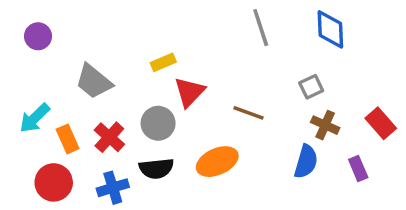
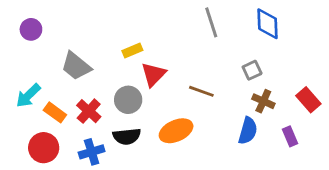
orange rectangle: (68, 139) -> (55, 112), turned -30

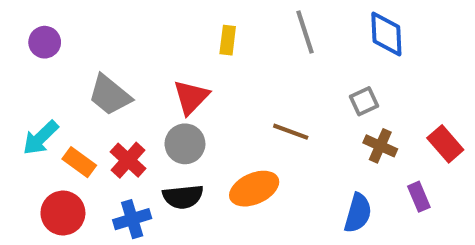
yellow rectangle: (132, 51) -> (228, 40), moved, turned -60
red triangle: (153, 74) -> (191, 97), moved
blue semicircle: (248, 131) -> (358, 213), moved

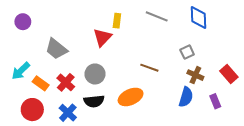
gray line: (305, 32) -> (157, 16), turned -50
red triangle: (191, 97) -> (102, 37), moved
blue semicircle: (358, 213) -> (186, 97), moved
blue cross: (132, 219) -> (68, 113), turned -30

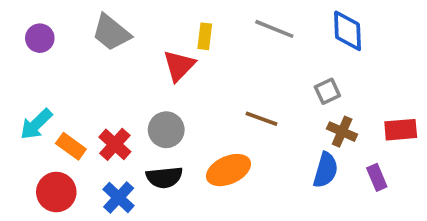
gray trapezoid: (56, 49) -> (111, 33), moved
red rectangle: (229, 74) -> (401, 130), turned -54

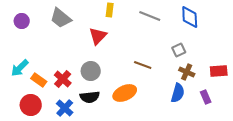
yellow rectangle: (205, 36) -> (110, 10), moved

